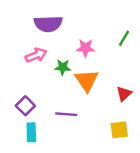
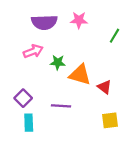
pink star: (86, 48) -> (79, 20), moved
orange triangle: (87, 80) -> (80, 75), turned -40
red triangle: (124, 94) -> (104, 87), moved, turned -40

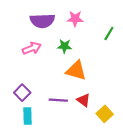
green star: (58, 62) -> (65, 46), moved
red triangle: (104, 87) -> (84, 100), moved
yellow square: (110, 120) -> (105, 114), turned -35

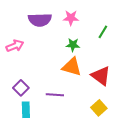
green star: (65, 46) -> (73, 45), moved
pink arrow: (32, 48) -> (15, 46), moved
red triangle: (84, 100) -> (101, 76), moved, size x1.5

